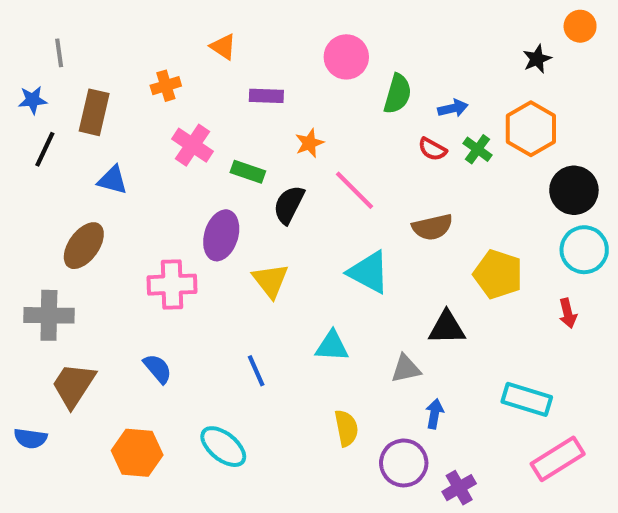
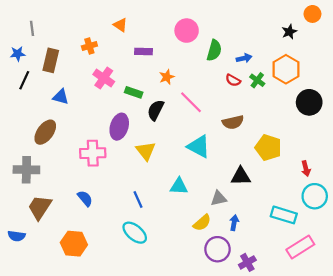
cyan circle: (584, 250) -> (315, 196), moved
yellow semicircle: (346, 428) -> (202, 223), moved, turned 60
cyan ellipse: (223, 447) -> (135, 233), moved

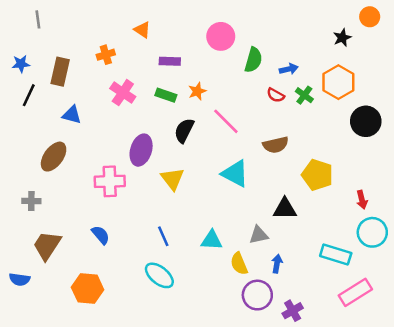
gray line: (32, 28) -> (38, 19), moved
green rectangle: (134, 92) -> (166, 95), moved
gray cross: (26, 170) -> (31, 201), size x0.6
cyan triangle: (179, 186) -> (212, 240), moved
yellow semicircle: (202, 223) -> (239, 264), turned 108

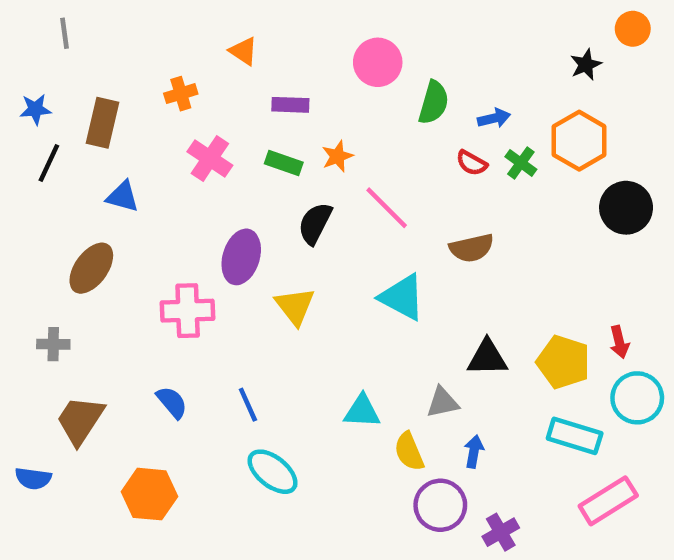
yellow pentagon: (317, 175) -> (563, 362), moved
blue line: (163, 236) -> (248, 405), moved

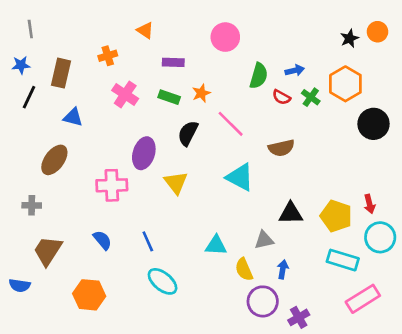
orange circle: (633, 29) -> (378, 32), moved
gray line: (64, 33) -> (30, 29), moved
green semicircle: (434, 103) -> (259, 76), moved

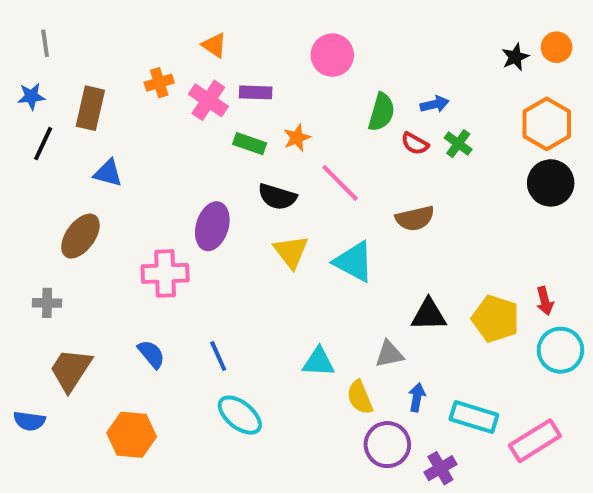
orange hexagon: (345, 84) -> (547, 124), moved
pink cross: (125, 94) -> (208, 100), moved
black semicircle: (188, 133) -> (277, 197), turned -100
yellow triangle: (176, 183) -> (291, 252), moved
cyan rectangle: (343, 260) -> (474, 417), moved

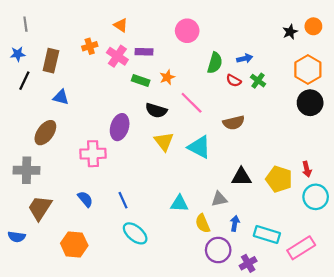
gray cross: (47, 303) -> (27, 170), size x1.6

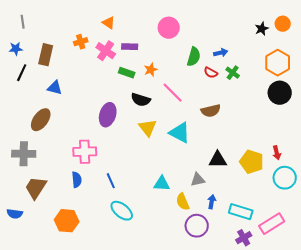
pink cross: (93, 154) -> (85, 152), moved
blue semicircle: (85, 199) -> (77, 180), turned 35
purple cross: (248, 263) -> (244, 238), moved

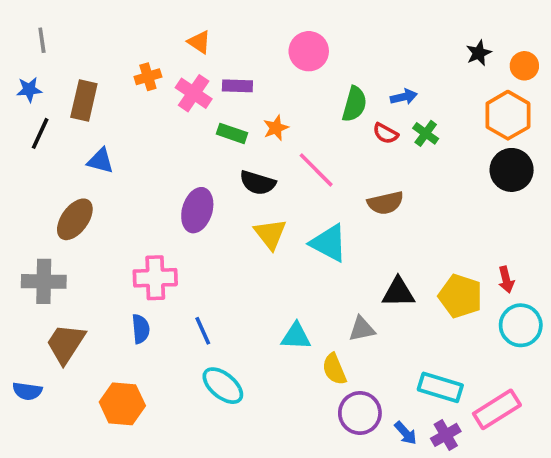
orange circle: (283, 24) -> (524, 66), moved
blue arrow: (212, 202) -> (406, 433), moved, turned 128

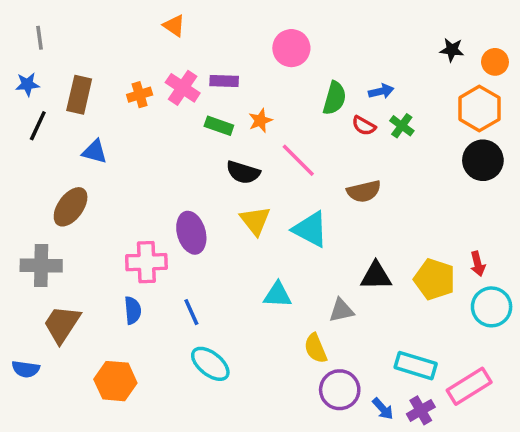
orange triangle: (199, 42) -> (174, 26), moved
black star: (479, 53) -> (452, 50), turned 30
orange cross: (148, 77) -> (140, 95), moved
purple ellipse: (197, 210) -> (191, 233), moved, turned -33
cyan triangle: (296, 336) -> (278, 295), moved

